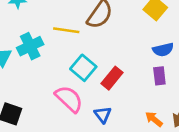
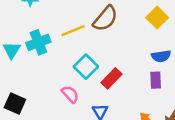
yellow line: (66, 30) -> (73, 31), turned -35
pink semicircle: (69, 99) -> (70, 94), size x0.7

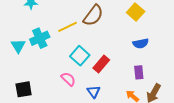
purple rectangle: (156, 80) -> (139, 72), moved
black square: (15, 103) -> (24, 89), turned -30

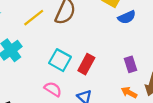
yellow line: (67, 27) -> (34, 18), moved
blue semicircle: (141, 43) -> (127, 17), moved

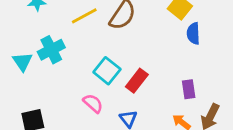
blue semicircle: (127, 17) -> (193, 33), turned 102

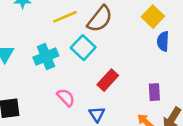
cyan cross: (51, 50) -> (46, 57), moved
cyan square: (107, 71) -> (83, 48), moved

